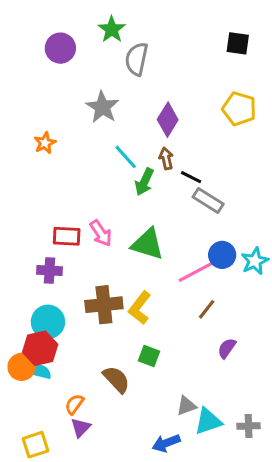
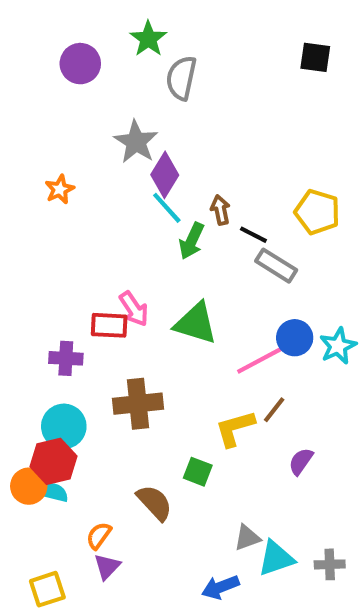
yellow pentagon: (239, 109) -> (317, 212), moved
purple diamond: (168, 120) -> (165, 175), moved
red rectangle: (67, 236) -> (109, 325), moved
yellow L-shape: (140, 308) -> (235, 428), moved, turned 36

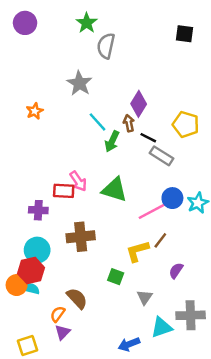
purple circle: (80, 64) -> (25, 23), moved
purple diamond: (165, 175) -> (139, 104), moved
brown semicircle: (154, 503) -> (77, 298), moved
gray triangle: (247, 538) -> (145, 297), moved, turned -35
gray cross: (330, 564) -> (191, 315), moved, size x1.6

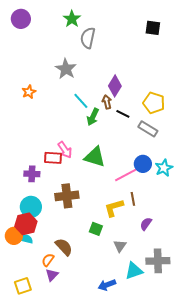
gray rectangle: (162, 156) -> (148, 129), moved
brown line: (160, 240) -> (133, 199), turned -48

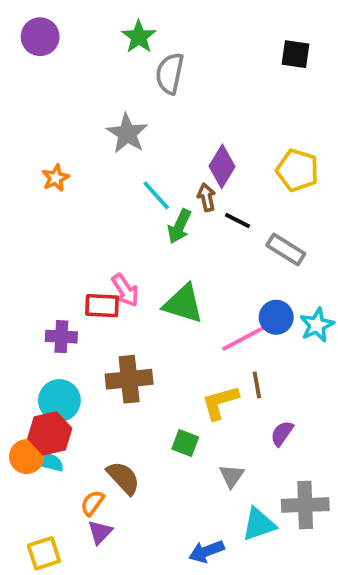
yellow pentagon: (154, 103) -> (297, 170), moved

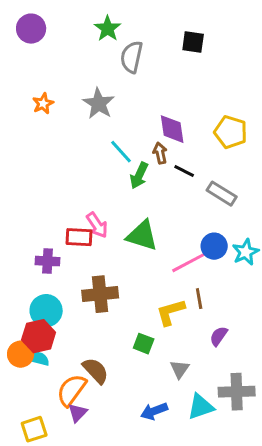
black square: (296, 54) -> (193, 42), moved
purple diamond: (222, 166) -> (172, 129), turned -40
orange star: (56, 178) -> (43, 104), moved
orange semicircle: (92, 503) -> (72, 390), size x1.6
blue arrow: (207, 551) -> (154, 411), moved

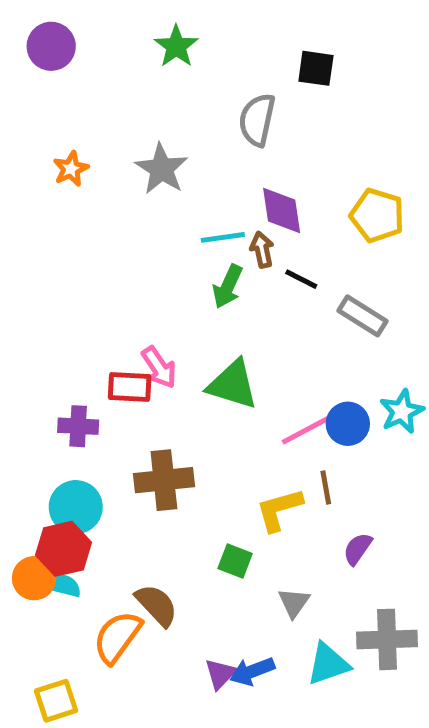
gray semicircle: (132, 57) -> (257, 120), moved
cyan line: (121, 152) -> (223, 237), moved, turned -56
blue circle: (214, 246) -> (348, 424), moved
purple triangle: (78, 413) -> (220, 674), moved

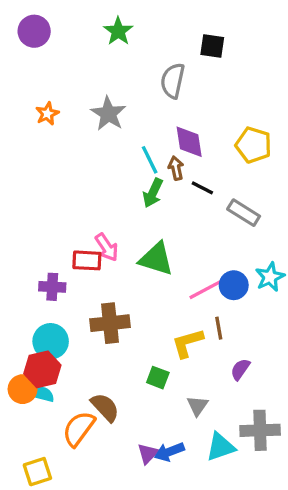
cyan line: (223, 237) -> (150, 160), turned 72

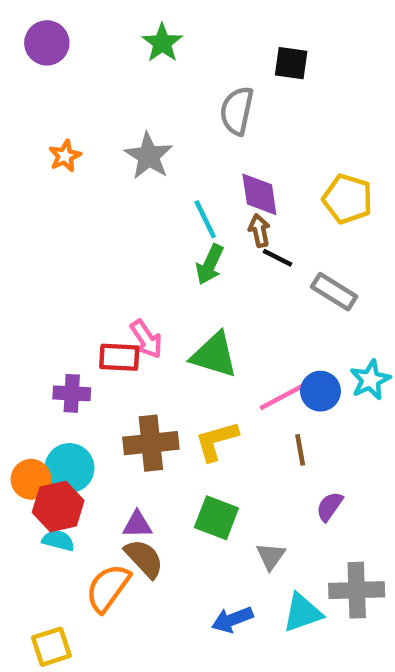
brown arrow: (176, 168) -> (259, 231), moved
yellow L-shape: (188, 343) -> (216, 441), moved
green square: (158, 378) -> (216, 518), size x1.4
orange circle: (23, 389) -> (31, 479), moved
purple triangle: (148, 453) -> (137, 525), moved, turned 45

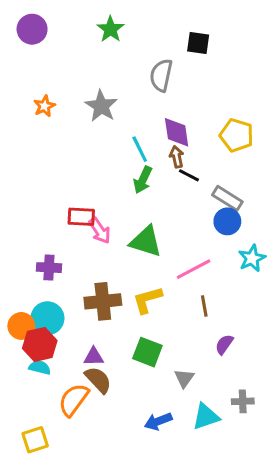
red rectangle: (119, 357) -> (81, 217), moved
blue circle: (320, 391) -> (227, 221), moved
gray cross: (357, 590) -> (243, 401), size x0.6

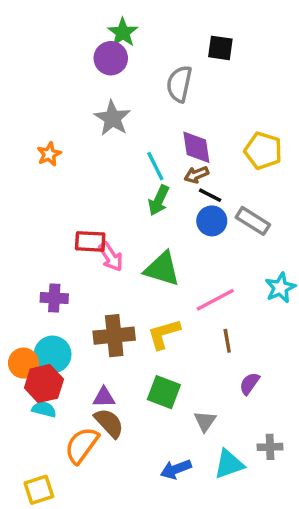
purple circle: (32, 29) -> (111, 58), moved
orange star: (44, 106) -> (49, 154), moved
brown arrow: (177, 157) -> (196, 175), turned -100
blue circle: (227, 221) -> (212, 221), moved

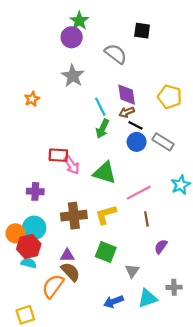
gray semicircle: (179, 84) -> (116, 54), turned 115

